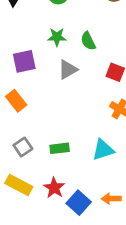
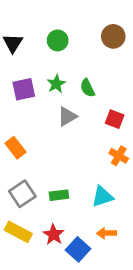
green star: (57, 37) -> (56, 84), turned -30
purple square: (24, 61) -> (24, 89), moved
gray square: (23, 147) -> (22, 194), size x1.4
orange arrow: (111, 199) -> (106, 233), moved

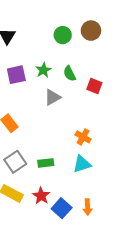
green circle: (58, 40) -> (63, 35), moved
red square: (115, 119) -> (94, 86), moved
orange cross: (119, 156) -> (83, 137), moved
orange arrow: (106, 233) -> (88, 207), moved, turned -91

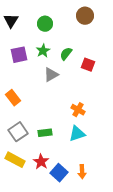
green circle: (63, 35) -> (45, 24), moved
green semicircle: (69, 74) -> (66, 54), turned 64

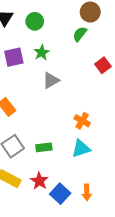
green circle: (45, 24) -> (35, 21), moved
green semicircle: (66, 54) -> (80, 34), moved
red square: (88, 65) -> (103, 65), moved, turned 32

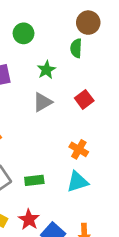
green semicircle: (80, 34) -> (76, 48), turned -35
green star: (42, 53) -> (46, 70), moved
red square: (103, 65) -> (84, 99), moved

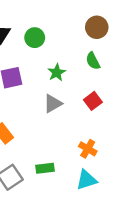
green semicircle: (76, 48) -> (93, 61), moved, turned -30
green rectangle: (34, 180) -> (45, 168), moved

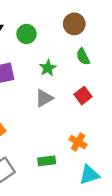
brown circle: (97, 27) -> (74, 24), moved
green rectangle: (45, 168) -> (47, 161), moved
cyan triangle: (86, 180) -> (89, 175), moved

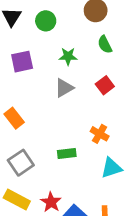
green star: (48, 68) -> (68, 56), turned 30

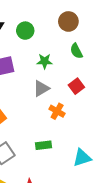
orange cross: (100, 134) -> (57, 111), moved

